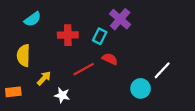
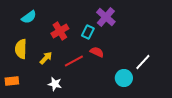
red cross: (68, 35) -> (60, 31), turned -30
yellow arrow: (44, 78) -> (46, 58), moved

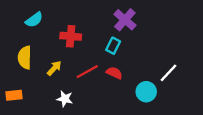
red cross: (60, 31) -> (71, 36), turned 36
cyan rectangle: (88, 32) -> (113, 46), moved
red semicircle: (97, 52) -> (114, 73), moved

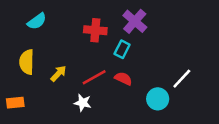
red cross: (71, 36) -> (95, 30), moved
white star: (65, 99) -> (83, 103), moved

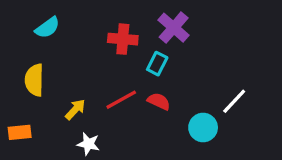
yellow arrow: (58, 73) -> (75, 109), moved
white star: (83, 103) -> (88, 144), moved

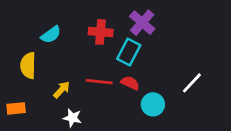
cyan semicircle: (47, 28) -> (51, 35), moved
cyan rectangle: (157, 64) -> (129, 52), size x1.4
red line: (121, 100) -> (99, 82), turned 35
cyan circle: (203, 128) -> (153, 104), moved

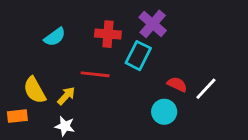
yellow semicircle: (28, 66) -> (35, 90), moved, turned -30
red line: (99, 82) -> (95, 74), moved
red semicircle: (130, 83) -> (177, 84), moved
white star: (72, 118) -> (65, 126), moved

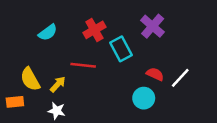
purple cross: (153, 24) -> (153, 26), moved
red cross: (108, 34) -> (94, 30), turned -35
cyan rectangle: (138, 56) -> (121, 49), turned -55

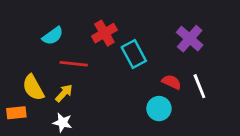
purple cross: (153, 26) -> (190, 39), moved
red line: (83, 65) -> (74, 64), moved
white line: (180, 78) -> (199, 86), turned -65

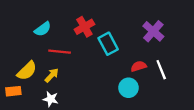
red semicircle: (172, 82) -> (139, 66), turned -42
yellow semicircle: (33, 88) -> (27, 71), turned -105

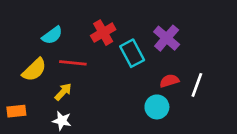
purple cross: (153, 31) -> (167, 38), moved
white line: (161, 70) -> (197, 85), turned 42
yellow semicircle: (27, 71) -> (34, 70), moved

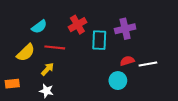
purple cross: (167, 38) -> (125, 29), turned 36
cyan rectangle: (132, 53) -> (99, 40), turned 30
white line: (197, 85) -> (148, 64), turned 60

